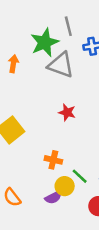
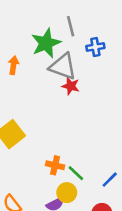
red star: (67, 112) -> (71, 86), moved
green line: (80, 176) -> (76, 173), moved

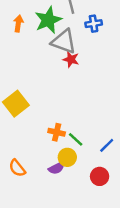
orange arrow: (13, 65) -> (18, 24), moved

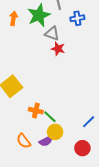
gray triangle: (64, 42) -> (52, 34), size x0.7
orange cross: (57, 132) -> (36, 111), moved
green line: (76, 139) -> (50, 117), moved
orange semicircle: (17, 168) -> (24, 141), moved

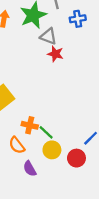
orange semicircle: (24, 141) -> (17, 145), moved
purple semicircle: (46, 141) -> (30, 169), moved, turned 88
red circle: (82, 148) -> (76, 158), moved

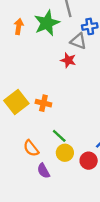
gray triangle: (48, 36) -> (78, 41), moved
orange cross: (30, 125) -> (43, 103), moved

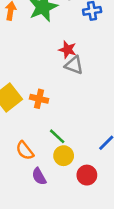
gray triangle: (78, 41) -> (74, 65), moved
red circle: (89, 161) -> (87, 175), moved

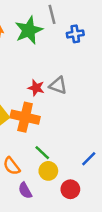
red star: (67, 50) -> (36, 88), moved
orange cross: (39, 99) -> (25, 117), size x1.6

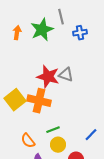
red star: (36, 88) -> (48, 77), size x1.6
green line: (42, 153) -> (53, 130), turned -64

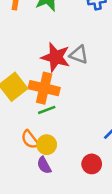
green line: (53, 130) -> (47, 110), moved
yellow circle: (58, 145) -> (47, 145), moved

